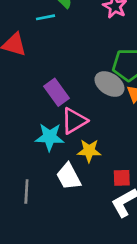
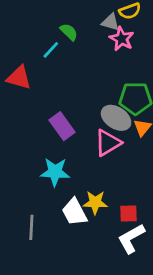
cyan line: (46, 17) -> (51, 50), turned -36
pink triangle: (74, 121) -> (108, 143), moved
yellow star: (89, 151) -> (95, 202), moved

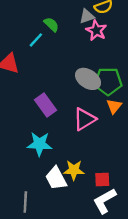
gray triangle: (110, 22) -> (87, 16), turned -35
gray ellipse: (116, 118) -> (88, 79), moved
gray line: (31, 227) -> (25, 202), moved

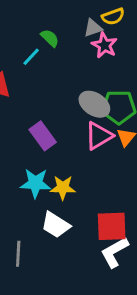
pink triangle: (84, 119) -> (99, 136), moved
yellow star: (74, 170) -> (63, 188), moved
white trapezoid: (56, 178) -> (56, 225), turned -30
red square: (102, 180) -> (112, 226), size x1.6

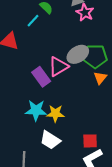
gray ellipse: (94, 104) -> (78, 54), turned -65
pink triangle: (99, 136) -> (58, 67), moved
red square: (112, 226) -> (90, 141), size x0.7

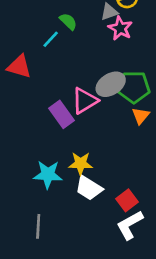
cyan star: (36, 110) -> (48, 174), moved
white trapezoid: (50, 140) -> (89, 188), moved
red square: (90, 141) -> (127, 200), turned -35

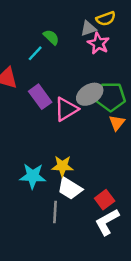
purple rectangle: (61, 114) -> (40, 97), moved
gray line: (38, 226) -> (55, 212), moved

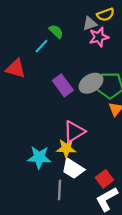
pink star: (98, 43) -> (99, 37), turned 30
purple rectangle: (40, 97) -> (63, 85), moved
pink triangle: (66, 109) -> (74, 132), moved

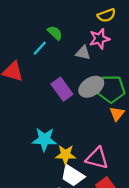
gray triangle: (90, 24) -> (83, 53), moved, turned 32
pink triangle: (74, 132) -> (97, 158), moved, turned 45
cyan star: (39, 157) -> (44, 139), moved

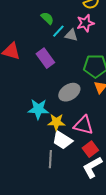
cyan line: (40, 48) -> (58, 31), moved
gray ellipse: (91, 87) -> (69, 92), moved
purple rectangle: (62, 89) -> (45, 58), moved

